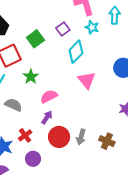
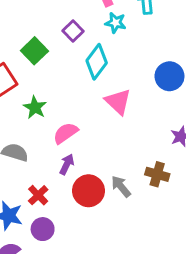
gray arrow: (81, 137) -> (121, 186), turned 133
brown cross: (107, 141) -> (157, 174), moved
purple circle: (33, 159) -> (43, 229), moved

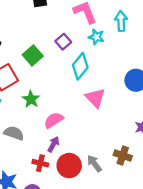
red cross: (38, 195) -> (40, 163), moved, turned -35

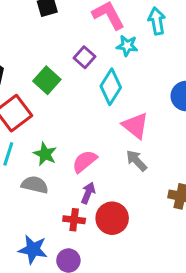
green star: (31, 99) -> (45, 154), moved
gray arrow: (94, 163) -> (137, 161), moved

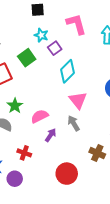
cyan star: (127, 46) -> (41, 35), moved
purple arrow: (88, 193) -> (51, 135), moved
red circle: (112, 218) -> (67, 174), moved

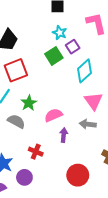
green square: (27, 58) -> (54, 56), moved
gray arrow: (74, 123) -> (88, 124), turned -56
purple arrow: (51, 135) -> (64, 135), turned -32

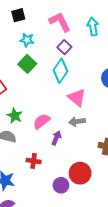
purple square: (73, 47) -> (64, 47), moved
purple arrow: (64, 135) -> (56, 138), turned 32
purple circle: (24, 177) -> (61, 185), moved

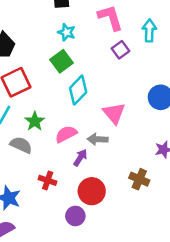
purple square: (64, 47) -> (121, 50), moved
cyan diamond: (60, 71) -> (78, 90), moved
gray arrow: (77, 122) -> (98, 139), moved
red circle: (80, 173) -> (92, 191), moved

